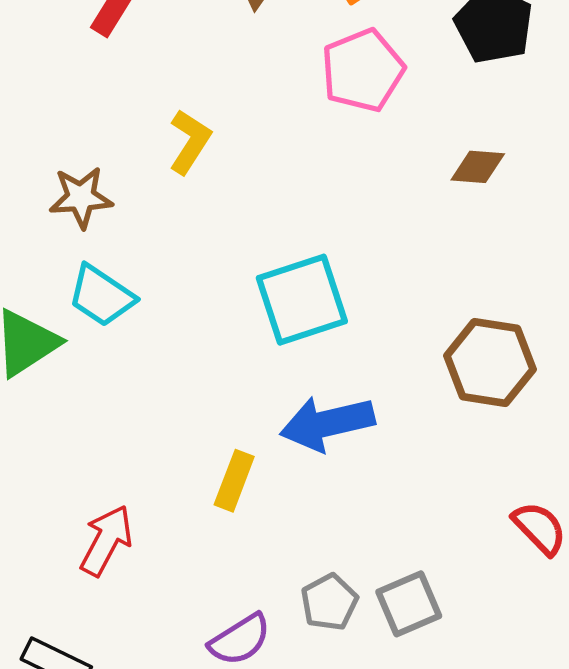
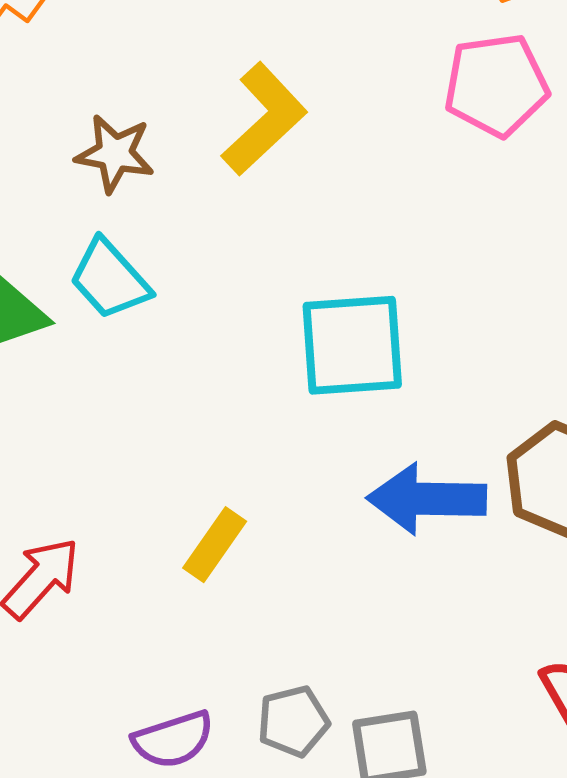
yellow L-shape: (190, 142) -> (264, 119), size x1.4
blue arrow: (327, 423) -> (427, 499), moved

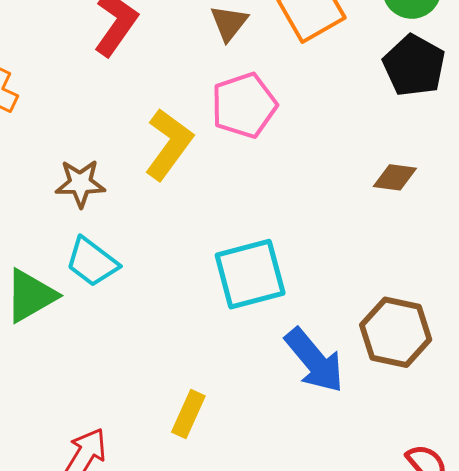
pink pentagon: (496, 85) -> (244, 105), moved
blue arrow: (427, 499) -> (314, 361), turned -120

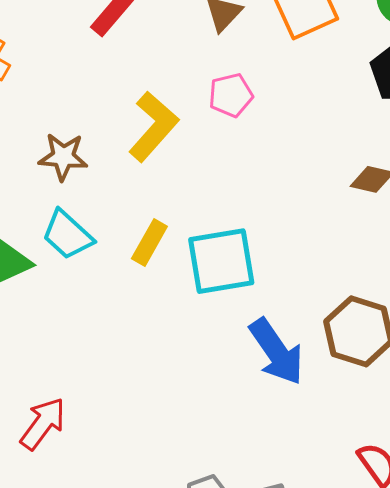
pink pentagon: (244, 105) -> (231, 95), size x0.7
yellow rectangle: (188, 414) -> (149, 243), moved

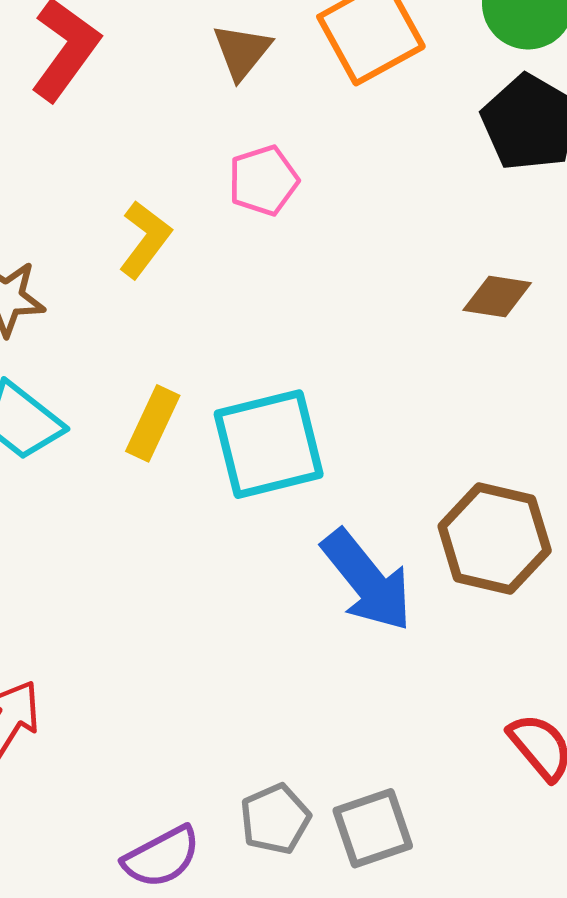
yellow L-shape: (153, 127) -> (145, 239), size x0.7

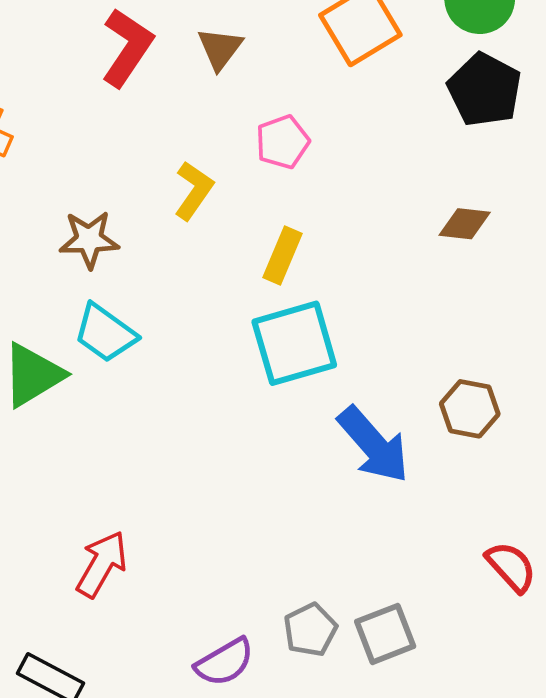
brown triangle: (242, 52) -> (220, 49), moved
yellow rectangle: (153, 423) -> (282, 255), moved
brown hexagon: (495, 538) -> (470, 409), size x0.7

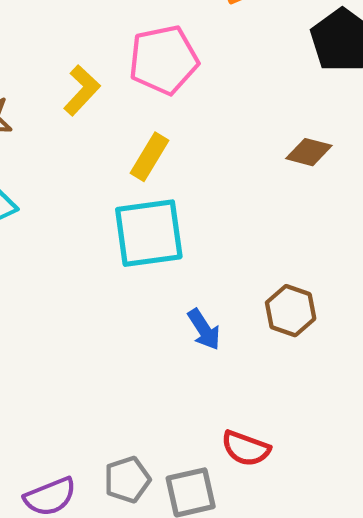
pink pentagon: (283, 142) -> (164, 60), size x1.5
blue arrow: (373, 445) -> (204, 329), size x0.6
red semicircle: (511, 567) -> (246, 448), moved, turned 144

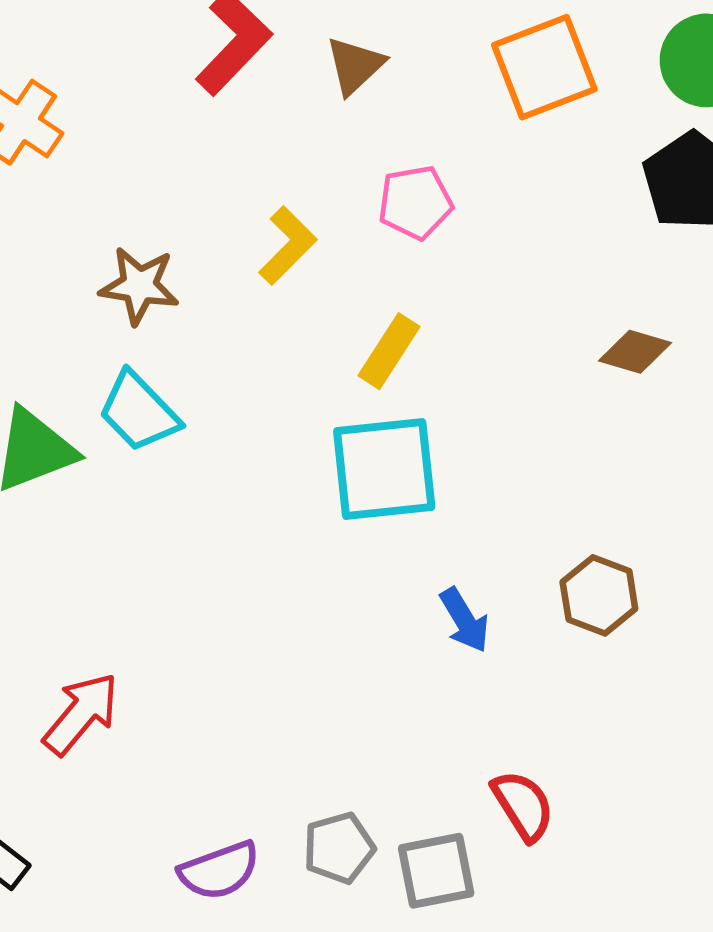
pink pentagon: (164, 60) -> (415, 202), size x0.7
red semicircle: (246, 448) -> (523, 805), turned -144

